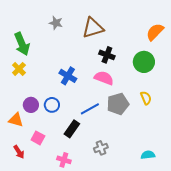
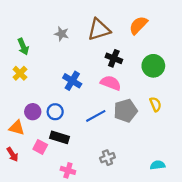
gray star: (56, 23) -> (62, 34), moved
orange semicircle: (155, 32) -> (138, 25), moved
green arrow: (22, 44) -> (23, 47), size x0.7
black rectangle: (72, 129) -> (59, 137), moved, turned 72
red arrow: (19, 152) -> (12, 154), moved

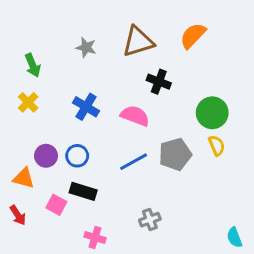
green circle: (153, 66) -> (212, 113), moved
blue cross: (72, 81) -> (86, 107), moved
pink semicircle: (111, 83) -> (135, 116), moved
cyan semicircle: (158, 165) -> (234, 237), moved, turned -104

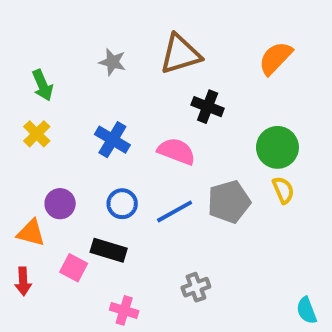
orange semicircle: (193, 36) -> (276, 58), moved
blue circle: (77, 156) -> (122, 204), moved
red arrow: (18, 215) -> (23, 281), turned 30

